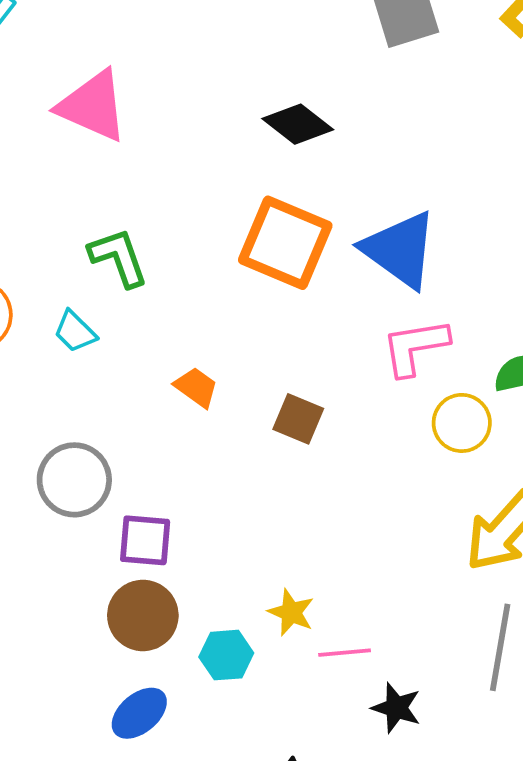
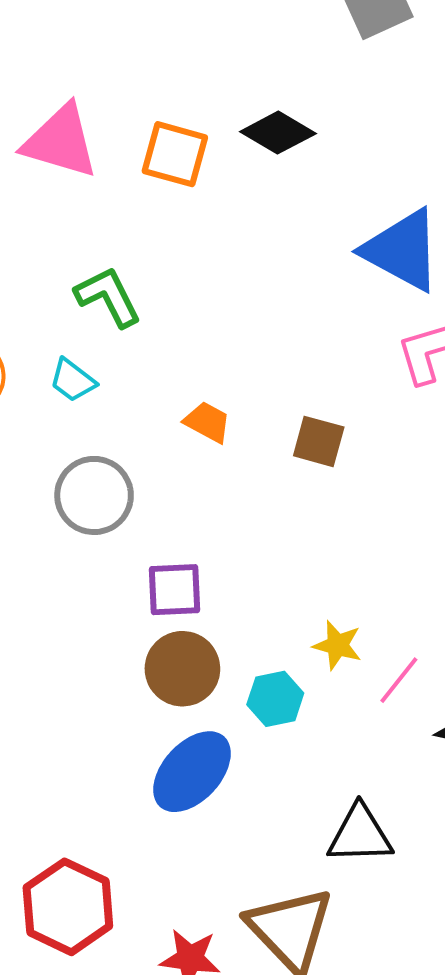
orange square: (285, 243) -> (175, 154), moved, size x0.7
gray circle: (74, 480) -> (94, 495), moved
pink line: (345, 653) -> (399, 680), turned -39
blue ellipse: (139, 713) -> (192, 772), size x1.4

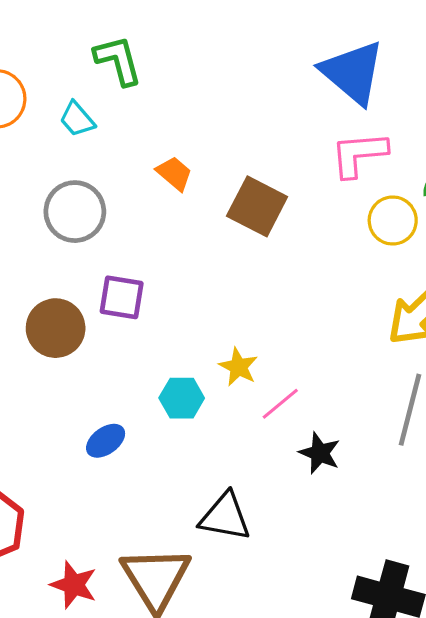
brown square: (319, 441) -> (257, 206), size x1.4
brown circle: (182, 669) -> (56, 328), moved
blue ellipse: (192, 772) -> (106, 441), size x0.6

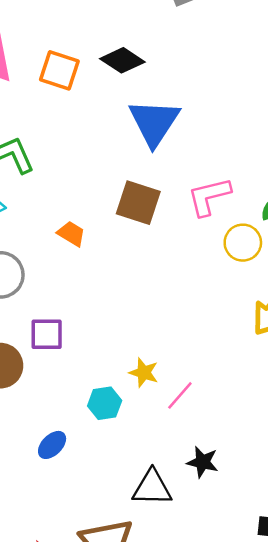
blue triangle: (353, 72) -> (154, 122), moved, turned 32
brown square: (257, 206) -> (138, 203), moved
black star: (320, 453) -> (203, 462), moved

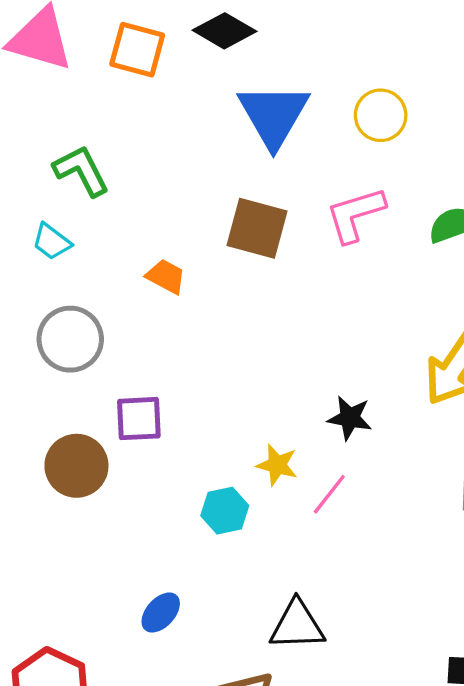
yellow circle: (243, 243) -> (381, 115), moved
blue ellipse: (52, 445) -> (161, 613), moved
black star: (203, 462) -> (350, 418), moved

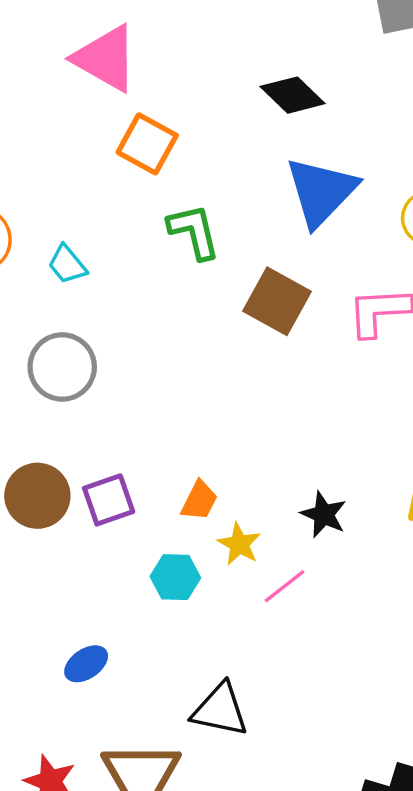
orange square: (137, 50) -> (147, 144), moved
green L-shape: (81, 171) -> (194, 232), moved
orange trapezoid: (166, 277) -> (199, 501), moved, turned 75
purple square: (139, 419) -> (109, 500), moved, turned -30

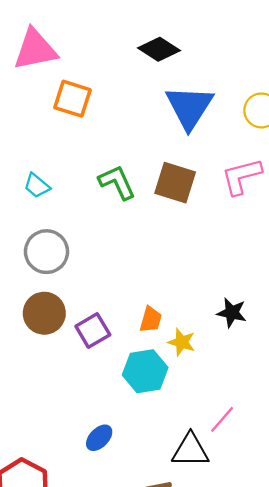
pink triangle: (106, 58) -> (35, 49), turned -30
green L-shape: (194, 232) -> (117, 182), moved
brown circle: (37, 496) -> (44, 313), moved
cyan hexagon: (175, 577) -> (145, 371), size x1.4
pink line: (284, 586) -> (222, 419), moved

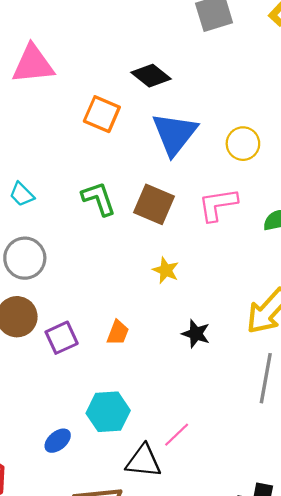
orange square: (73, 99) -> (102, 114), moved
yellow star: (182, 342) -> (166, 270), moved
cyan hexagon: (145, 371) -> (108, 412), moved

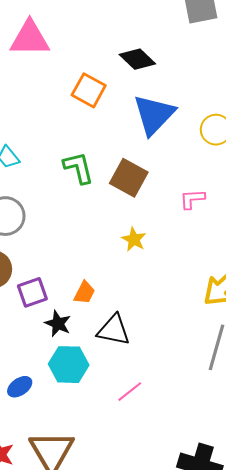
pink L-shape: (218, 205) -> (192, 199), moved, size x0.7
black star: (196, 334) -> (58, 324), moved
black triangle: (143, 461) -> (114, 330), moved

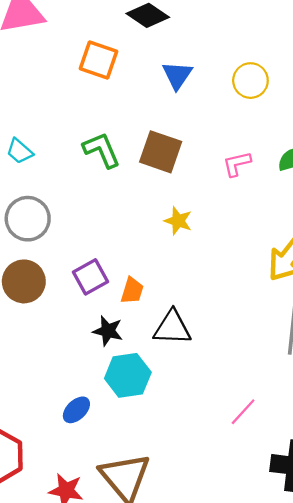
blue triangle: (154, 115) -> (177, 75), size x0.6
purple square: (32, 292) -> (90, 277), moved
pink line: (130, 392) -> (243, 412), moved

